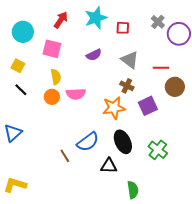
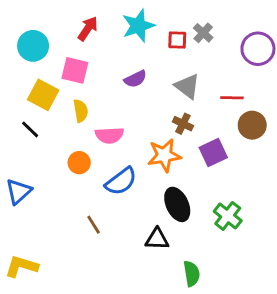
gray cross: (158, 22) -> (203, 33), moved
yellow square: (18, 66) -> (43, 95), moved, size x1.5
orange circle: (52, 97) -> (79, 163), moved
blue semicircle: (88, 142) -> (121, 181), moved

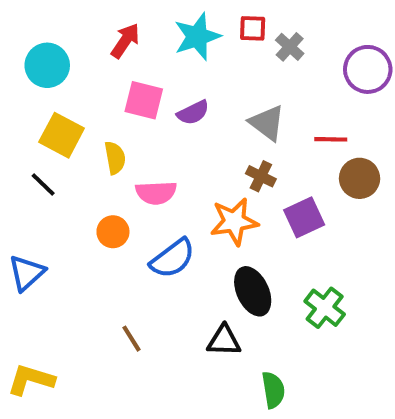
red square: (177, 40) -> (253, 28), moved
pink square: (75, 70) -> (144, 100), moved
brown line: (94, 225) -> (131, 339), moved

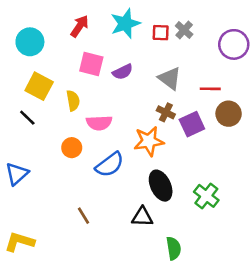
red square: (253, 28) -> (161, 33), moved
purple square: (304, 217) -> (192, 124), moved

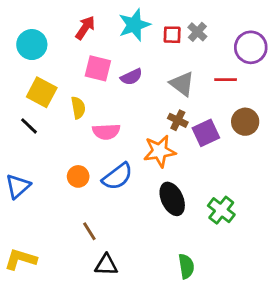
red line: (210, 89) -> (226, 80), moved
orange circle: (72, 148) -> (78, 176), moved
black triangle: (142, 217) -> (106, 265), moved

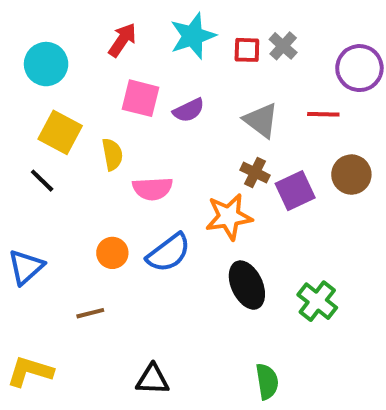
brown line: (89, 231) -> (90, 313), moved, turned -72

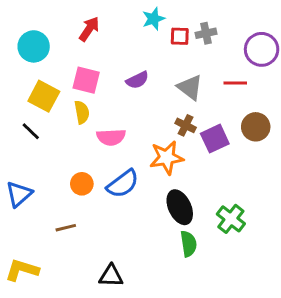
cyan star: (193, 36) -> (153, 19), moved, size x0.7
gray cross: (283, 46) -> (206, 33), turned 36
pink square: (140, 98) -> (86, 80), moved
green semicircle: (267, 381) -> (189, 244), moved

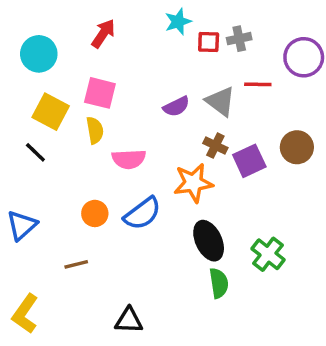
purple semicircle: (137, 80) -> (176, 106), moved
red line: (235, 83) -> (258, 84), moved
yellow L-shape: (22, 270) -> (25, 314), turned -72

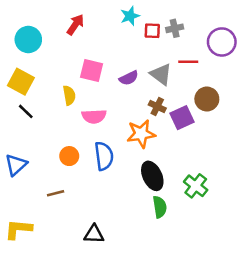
pink square: (100, 93) -> (92, 70), moved
yellow square: (51, 112) -> (21, 82), moved
brown circle: (297, 147) -> (207, 99), moved
blue semicircle: (142, 213) -> (104, 156), turned -60
yellow L-shape: (25, 314) -> (18, 229), turned 60

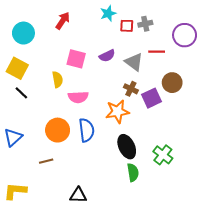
purple semicircle: (129, 78) -> (107, 56), moved
orange circle: (69, 156) -> (58, 130), size x1.5

